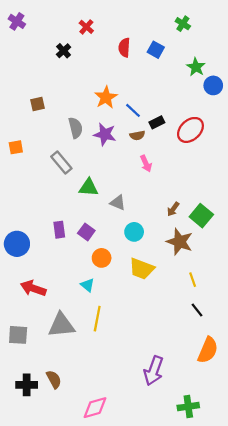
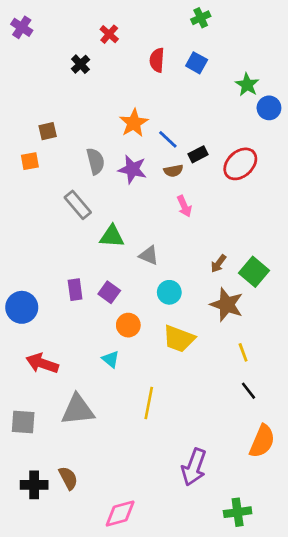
green cross: (183, 24) -> (201, 18), moved, turned 32
orange square: (16, 147) -> (30, 161), moved
yellow line: (97, 319) -> (149, 403), moved

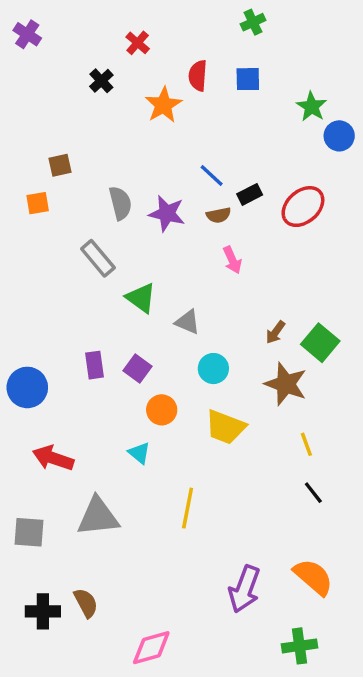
blue square: (197, 63) -> (248, 79), turned -30
orange star: (134, 123) -> (163, 105), moved
green triangle: (112, 236) -> (141, 298), turned 32
orange semicircle: (262, 441) -> (313, 577), moved, turned -72

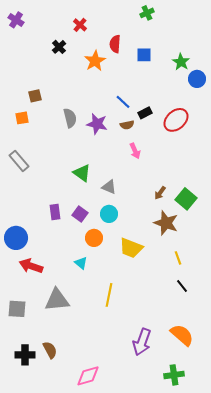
blue square: (248, 79) -> (144, 55), moved
gray rectangle: (98, 258) -> (19, 161), moved
cyan circle: (213, 369) -> (109, 214), moved
blue circle: (27, 387) -> (16, 238), moved

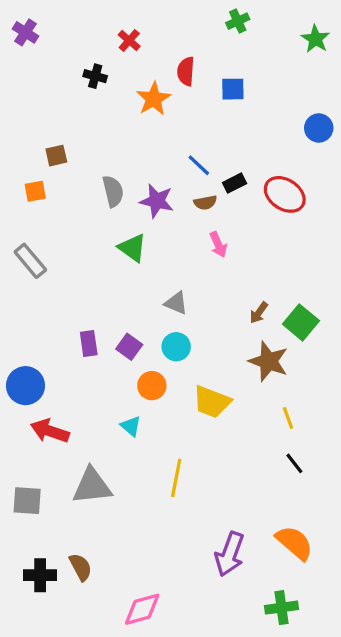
black cross: (59, 47) -> (95, 76), turned -32
green star: (181, 62) -> (316, 39), moved
red ellipse: (176, 120) -> (285, 194), turned 75
green triangle: (82, 173) -> (132, 248), moved

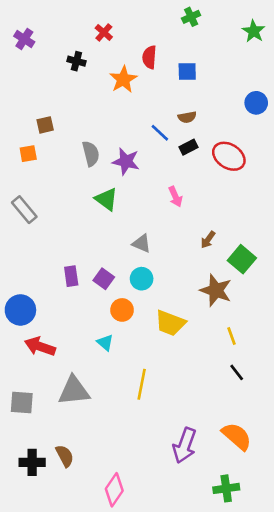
purple cross: (25, 32) -> (24, 39), moved
brown semicircle: (205, 203) -> (187, 117), moved
brown arrow: (259, 313) -> (208, 240), moved
pink diamond: (142, 609) -> (114, 490), turned -40

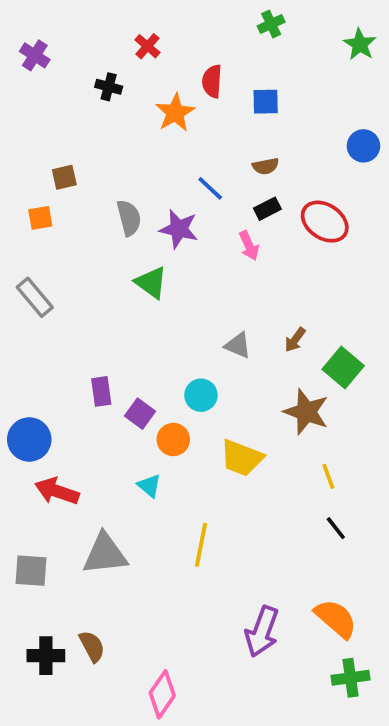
blue line: (160, 133) -> (210, 188), moved
pink arrow: (175, 197) -> (249, 246), moved
gray triangle: (142, 244) -> (238, 345), moved
purple square: (104, 279) -> (140, 414), moved
green cross: (226, 488) -> (351, 678), moved

